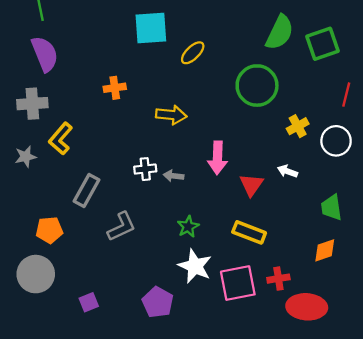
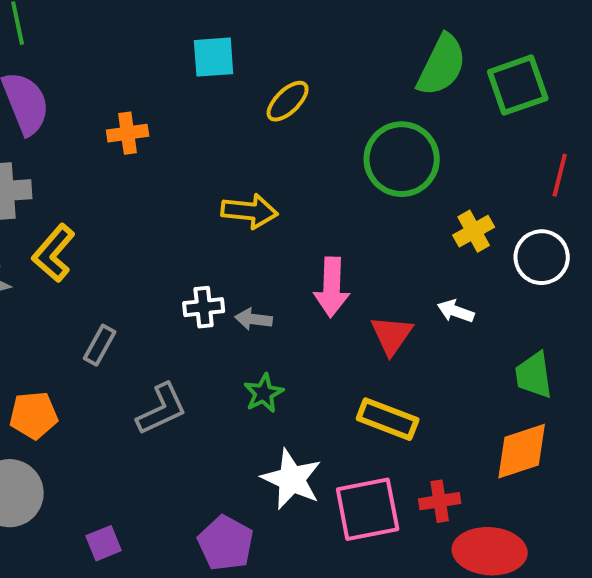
cyan square: (151, 28) -> (214, 57), size x0.7
orange cross: (115, 88) -> (128, 133), moved
gray rectangle: (87, 191) -> (100, 345), size x0.7
green star: (188, 227) -> (264, 393), moved
orange diamond: (325, 250) -> (522, 451), size x1.4

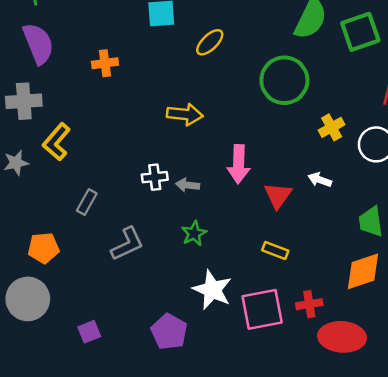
yellow rectangle: (388, 419) -> (275, 250), size x0.7

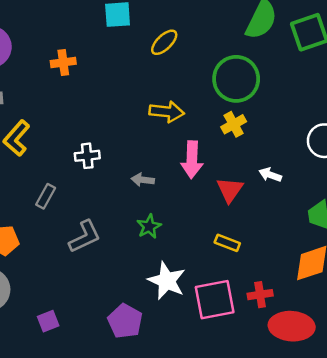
yellow arrow: (185, 114) -> (167, 112), moved
yellow cross: (332, 127) -> (234, 124), moved
white cross: (155, 177) -> (87, 156), moved

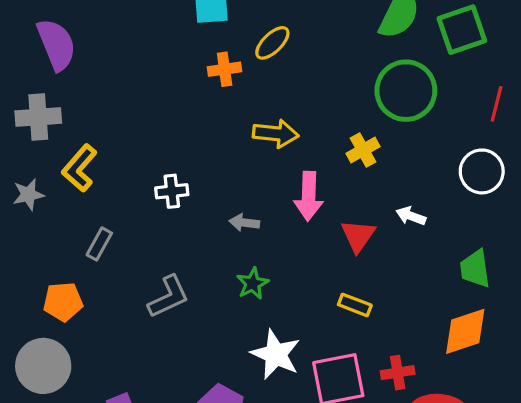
orange cross: (63, 62) -> (225, 69), moved
green circle: (236, 79) -> (406, 91), moved
gray rectangle: (46, 196) -> (99, 244), moved

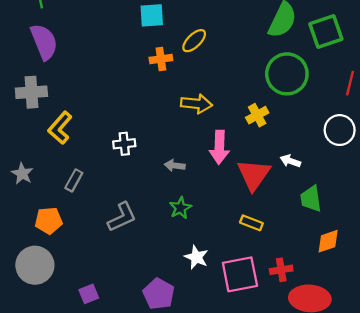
gray star: (28, 195) -> (22, 174), moved, turned -30
red triangle: (358, 236) -> (254, 175), size x1.4
green trapezoid: (475, 269) -> (311, 199), moved
orange diamond: (465, 331) -> (328, 241), size x0.7
white star: (276, 354) -> (196, 257), size x0.7

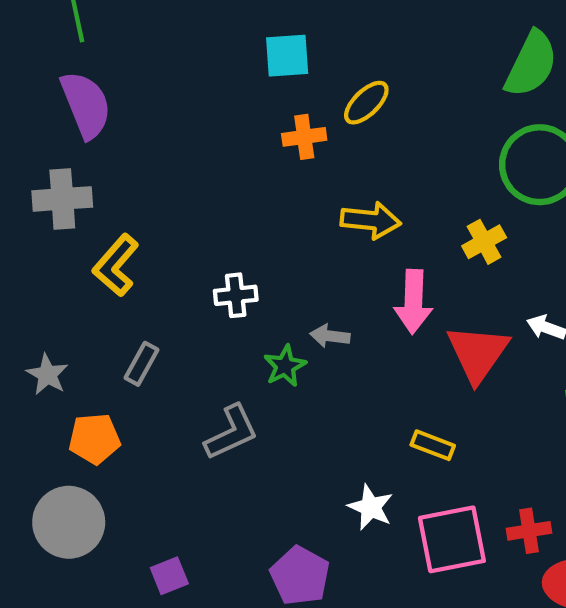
gray star: (22, 174) -> (47, 375), moved
green star: (180, 208) -> (285, 366), moved
yellow rectangle: (251, 223) -> (433, 445), moved

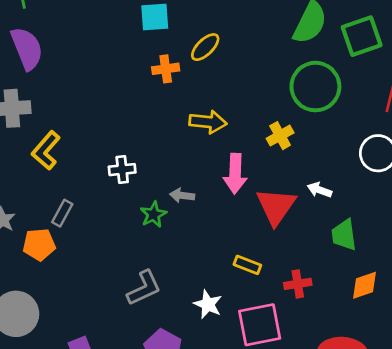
gray L-shape: (231, 432) -> (144, 288), moved
orange pentagon: (94, 439) -> (39, 244), moved
red cross: (529, 531) -> (298, 284), moved

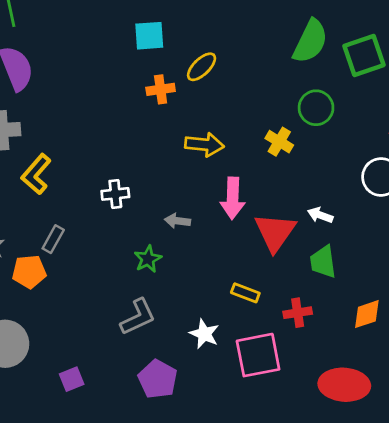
green circle: (315, 87) -> (316, 108), size x0.7
yellow cross: (280, 136) -> (279, 142), moved, turned -30
green star: (153, 214) -> (148, 259), moved
green trapezoid: (344, 235) -> (323, 262), moved

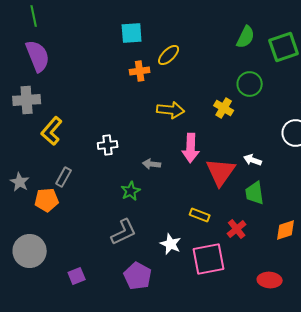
green semicircle: (310, 41) -> (246, 37), size x0.7
red cross: (298, 313) -> (237, 229), turned -30
red ellipse: (344, 385) -> (270, 280), size x0.7

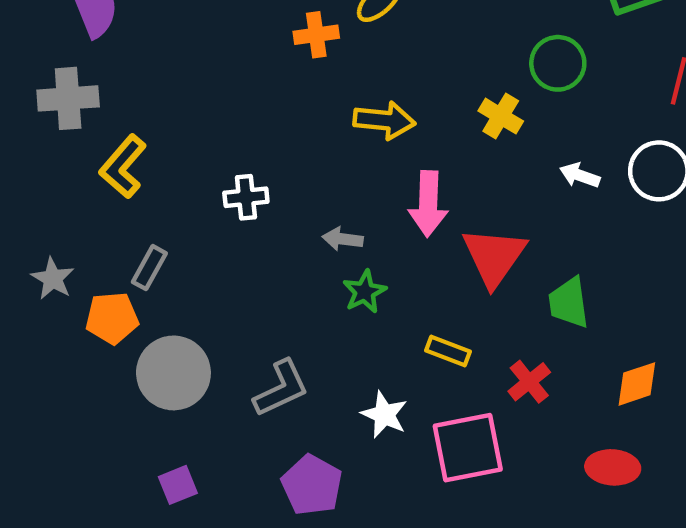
white arrow: (253, 160) -> (580, 175), moved
green star: (131, 191) -> (365, 292), moved
gray circle: (30, 251) -> (173, 373), moved
red ellipse: (270, 280) -> (613, 467), moved

